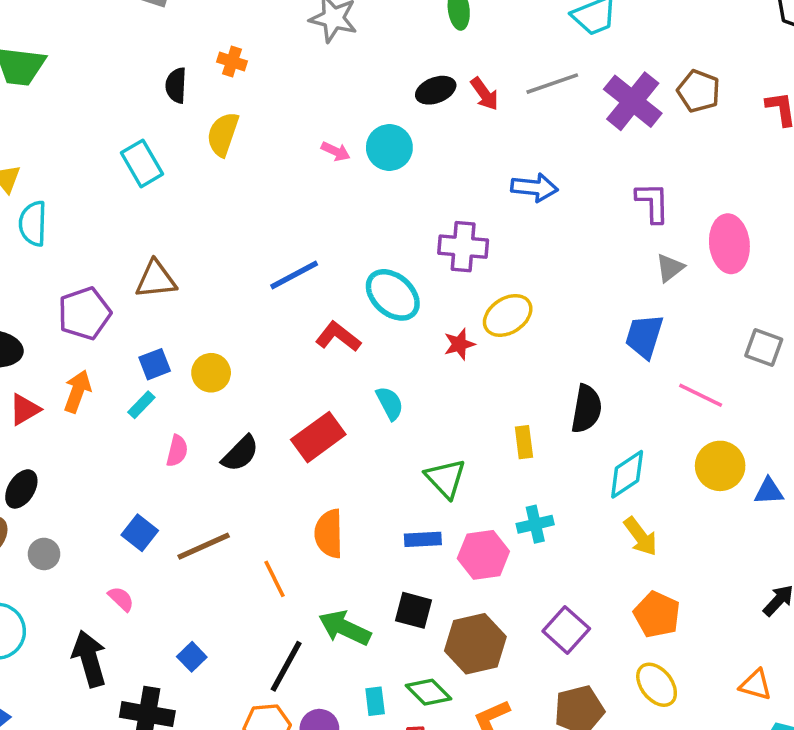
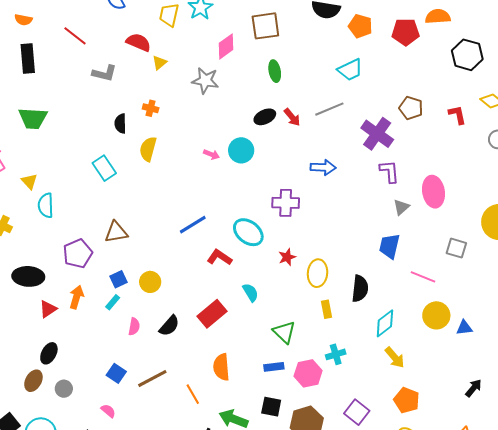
purple cross: (633, 101) -> (377, 134), moved
yellow ellipse: (508, 315) -> (318, 273), moved, turned -48

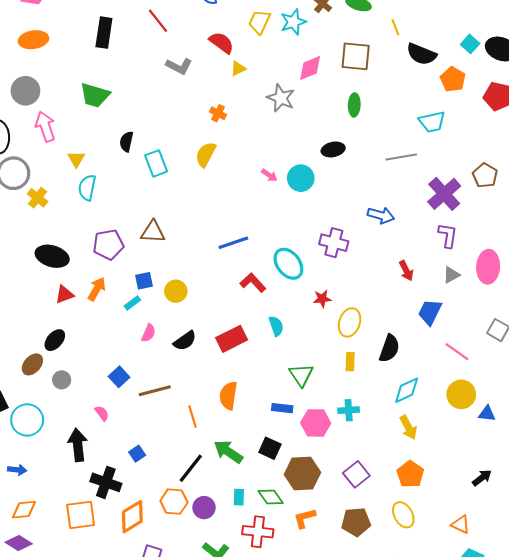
red arrow: (292, 117) -> (406, 271), moved
black semicircle: (120, 124) -> (126, 142), moved

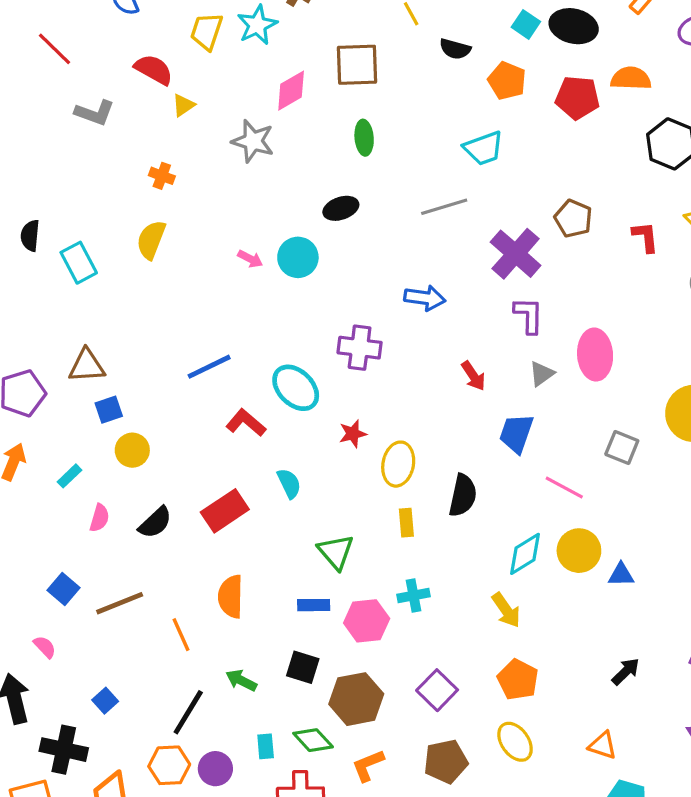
black semicircle: (421, 54) -> (455, 49), size x0.7
blue square: (144, 281) -> (109, 410), moved
cyan diamond: (407, 390) -> (525, 554), moved
green arrow: (228, 452) -> (241, 680), size x0.7

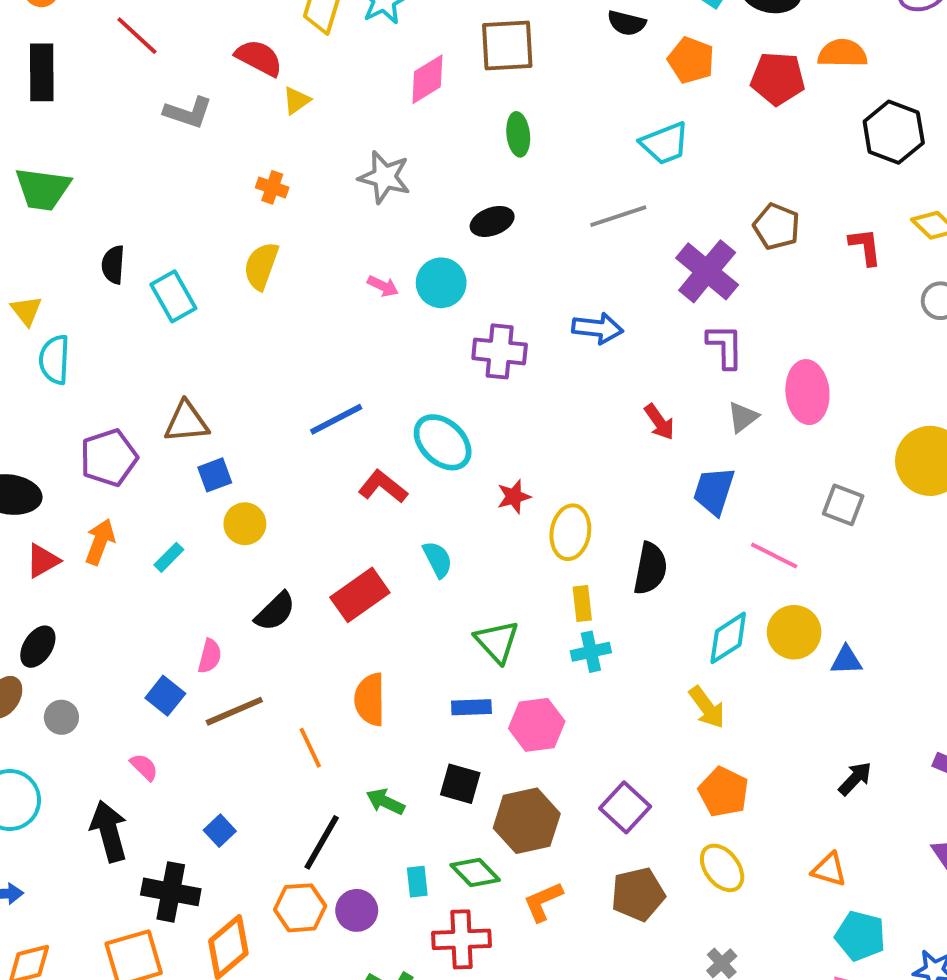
gray star: (253, 141) -> (384, 177), moved
purple cross: (360, 348) -> (500, 351), moved
pink semicircle: (99, 518) -> (210, 656), moved
cyan cross: (413, 596) -> (591, 652), moved

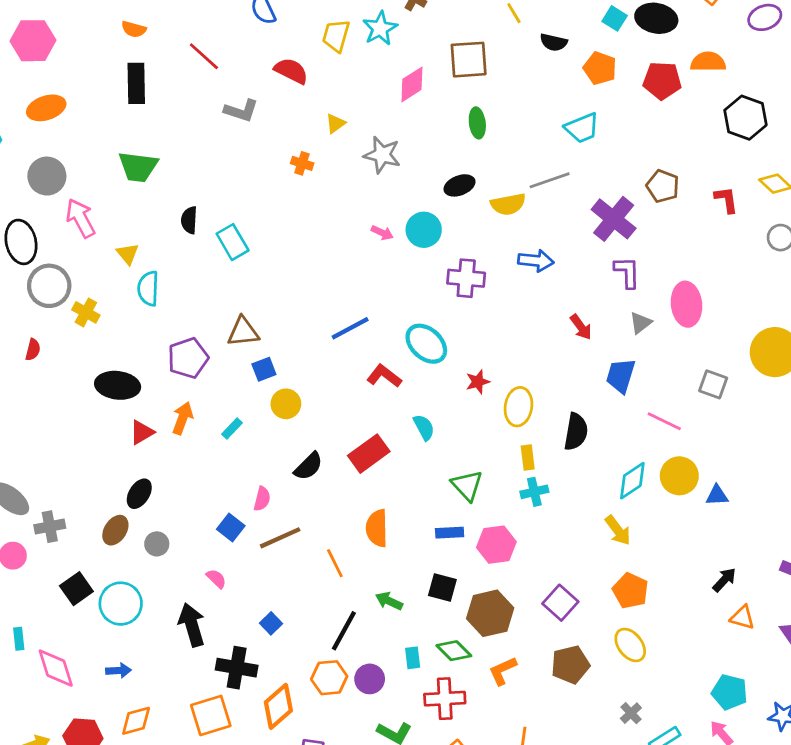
yellow triangle: (296, 100) -> (335, 123), moved
yellow semicircle: (261, 266) -> (508, 204), moved, turned -120
orange triangle: (829, 870) -> (742, 617), moved

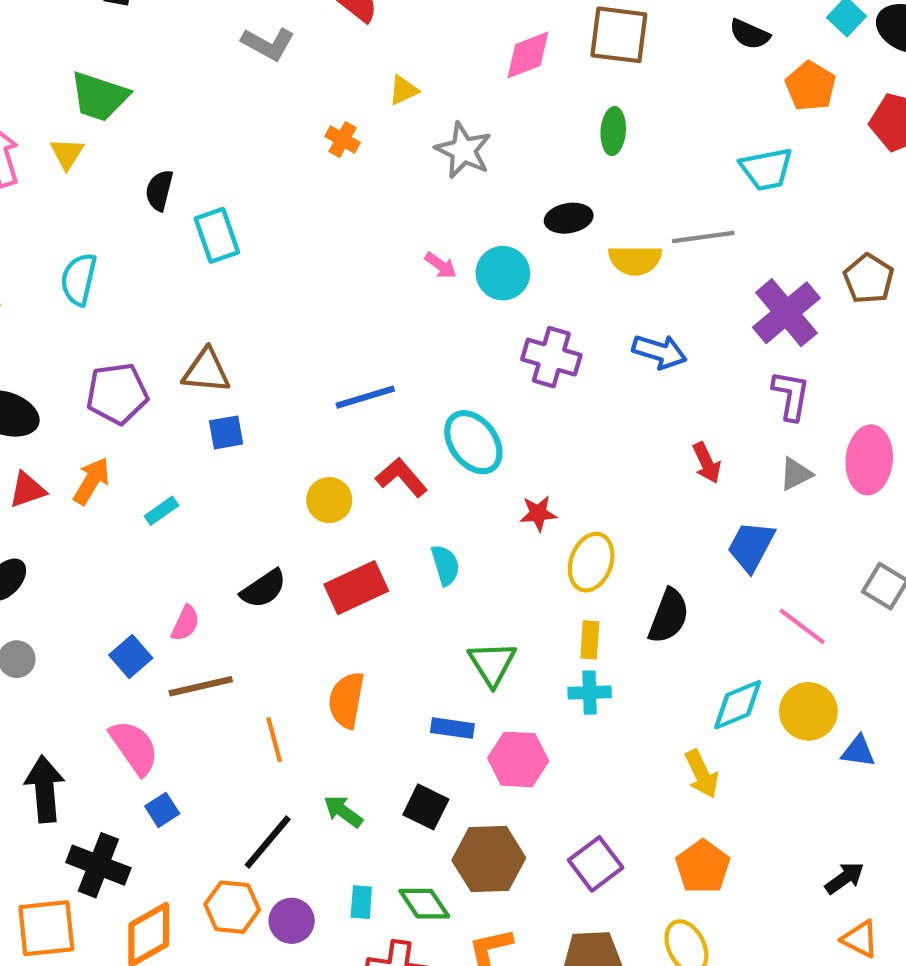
yellow triangle: (128, 254) -> (67, 154), moved
yellow circle: (286, 404) -> (329, 500), moved
pink semicircle: (216, 579) -> (134, 747), moved, size x1.8

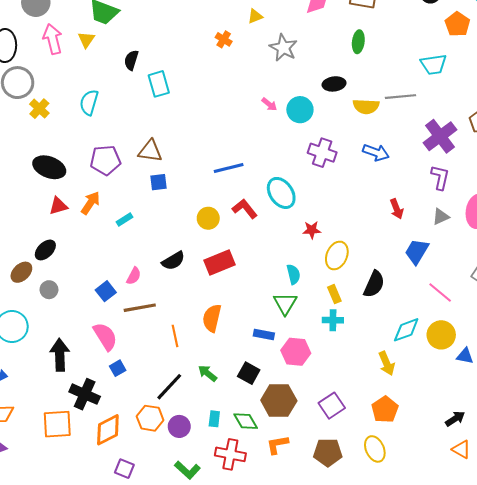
cyan semicircle: (445, 565) -> (293, 274), moved
yellow rectangle: (590, 640) -> (334, 294), turned -30

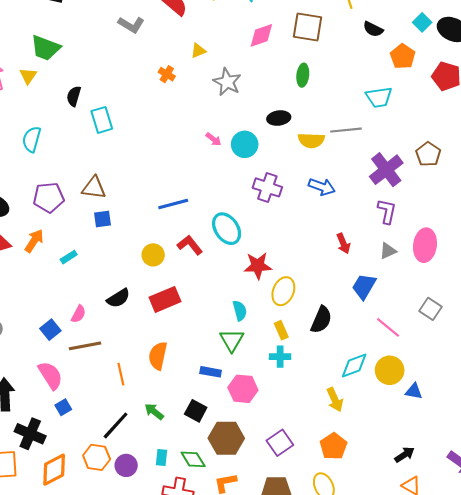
red star: (312, 230) -> (258, 266), size x1.5

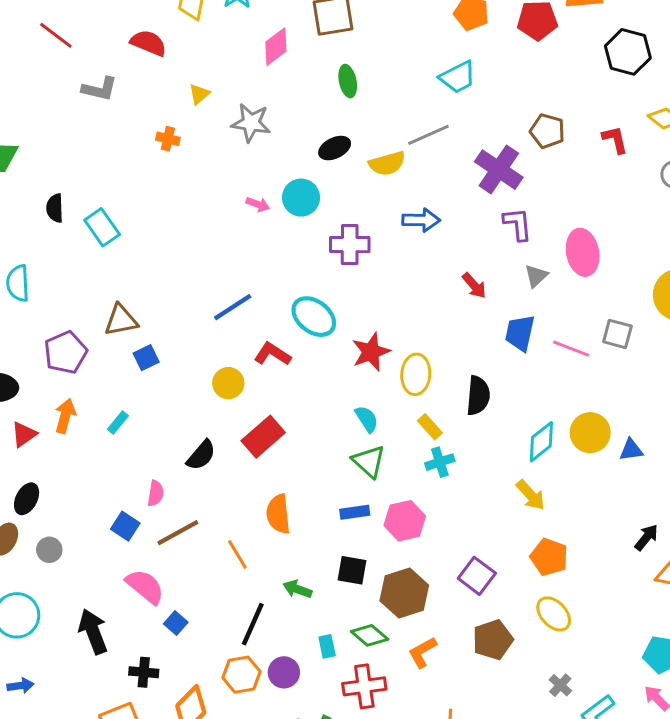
pink line: (388, 327) -> (571, 349), moved
black cross: (30, 434) -> (144, 672), size x0.7

